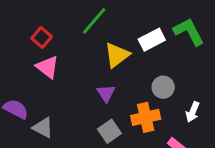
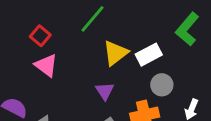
green L-shape: (189, 32) -> (187, 29), turned -112
white rectangle: (152, 40) -> (149, 55), moved

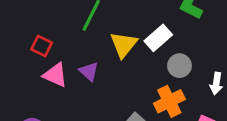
purple triangle: (105, 91) -> (89, 71), moved

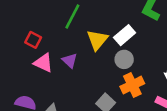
gray circle: (179, 66) -> (124, 59), moved

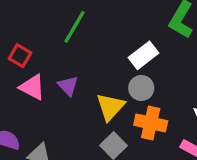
yellow triangle: (97, 40) -> (110, 107), moved
orange cross: (132, 85) -> (151, 123), turned 35

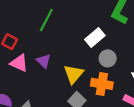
gray circle: (141, 88) -> (108, 58), moved

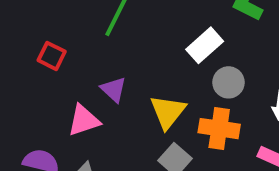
pink triangle: (19, 63) -> (84, 120), moved, turned -42

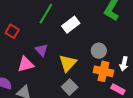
white rectangle: (205, 45) -> (71, 25), moved
orange cross: (219, 129) -> (103, 71), moved

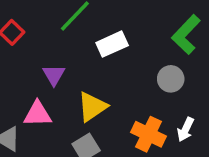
gray circle: (99, 51) -> (171, 79), moved
pink triangle: (26, 64) -> (38, 114), moved

